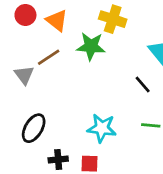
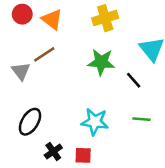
yellow cross: (113, 19) -> (105, 18), turned -35
green star: (91, 46) -> (101, 62), moved
black cross: (58, 159) -> (53, 151), turned -30

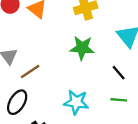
brown line: (44, 54) -> (30, 72), moved
black line: (134, 80) -> (119, 73), moved

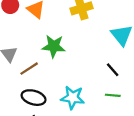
green star: (82, 48) -> (54, 46), moved
black ellipse: (17, 102) -> (34, 98), moved, turned 75

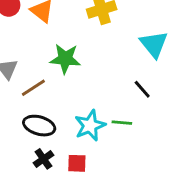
green line: (113, 95) -> (122, 123), moved
cyan star: (73, 98) -> (90, 126), turned -30

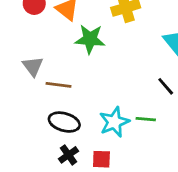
green star: (65, 59) -> (90, 39), moved
brown line: (33, 88) -> (59, 85), turned 40

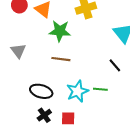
brown line: (59, 85) -> (61, 59), moved

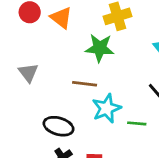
green star: (60, 31) -> (100, 48), moved
cyan star: (78, 91) -> (107, 108), moved

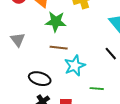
green star: (100, 48) -> (56, 22), moved
green line: (137, 123) -> (97, 89), moved

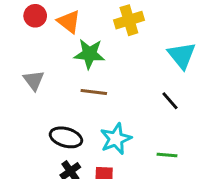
cyan star: (75, 66) -> (116, 139), moved
green line: (97, 89) -> (167, 155), moved

